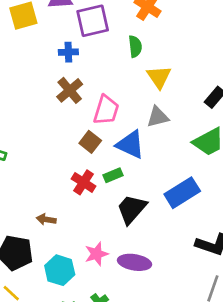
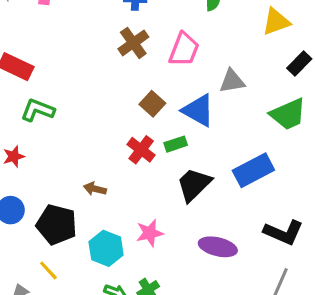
yellow triangle: (159, 77) -> (276, 22), moved, turned 40
pink trapezoid: (106, 110) -> (184, 49), moved
purple ellipse: (135, 262) -> (218, 247), moved

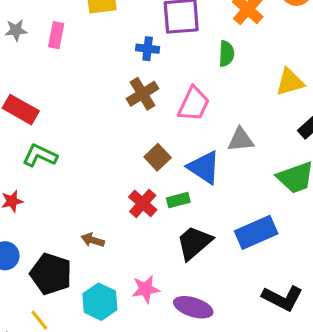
purple ellipse: (218, 247) -> (193, 307), moved

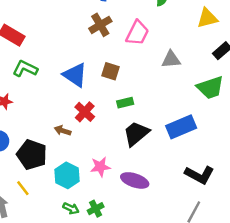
brown square: (158, 157) -> (111, 71), turned -30
blue triangle: (204, 167) -> (75, 75), moved
red cross: (143, 203) -> (85, 112), moved

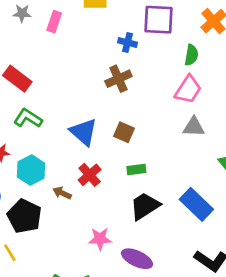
pink trapezoid: (137, 33) -> (188, 90), moved
blue rectangle: (181, 127) -> (196, 204), turned 60
cyan hexagon: (67, 175) -> (31, 170), moved

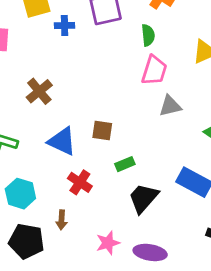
blue cross: (127, 43) -> (65, 25), moved
brown cross: (118, 79) -> (39, 91), moved
brown arrow: (62, 193) -> (62, 220), moved, turned -96

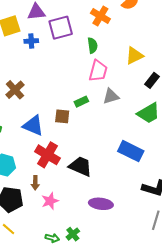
green rectangle: (125, 164) -> (81, 102), moved
red cross: (80, 182) -> (47, 155), size x1.4
black trapezoid: (143, 198) -> (80, 166), moved, turned 75
pink star: (108, 243) -> (50, 201), moved

